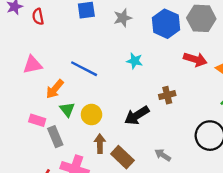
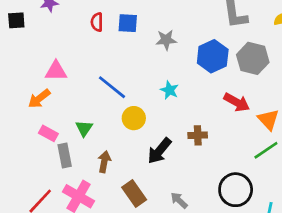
red semicircle: (38, 17) -> (97, 22), moved
orange arrow: (55, 89) -> (39, 99), moved
yellow circle: (91, 115) -> (134, 118), moved
black arrow: (137, 115) -> (159, 151), turned -30
brown arrow: (100, 144) -> (104, 162), moved

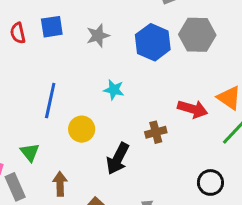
blue line: (112, 87) -> (50, 101), turned 76
red arrow: (237, 102) -> (193, 109), moved
black circle: (236, 190) -> (210, 182), size x0.7

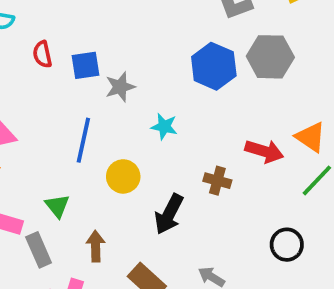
blue square: (52, 27) -> (86, 65), moved
gray star: (98, 36) -> (120, 87), moved
brown cross: (156, 132) -> (217, 181), turned 30

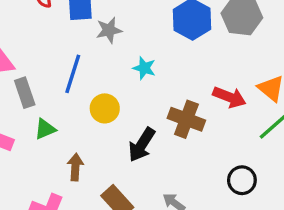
brown cross: (217, 181) -> (186, 119), size x1.5
green triangle: (57, 206) -> (45, 129), turned 40
gray rectangle: (39, 250) -> (25, 93), moved

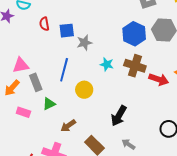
brown cross: (186, 119) -> (135, 66), moved
black arrow: (142, 145) -> (119, 116), moved
brown arrow: (75, 167) -> (68, 126), turned -126

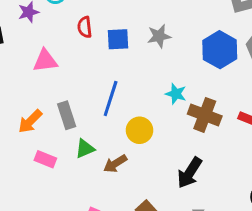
gray star: (84, 43) -> (159, 36), moved
pink triangle: (21, 65) -> (45, 61), moved
brown cross: (135, 66) -> (205, 115), moved
brown arrow: (68, 126) -> (115, 164), moved

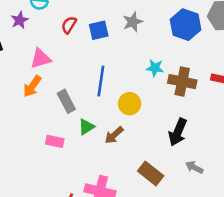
red semicircle: (85, 27) -> (69, 25), turned 48
orange arrow: (30, 121) -> (32, 86), moved

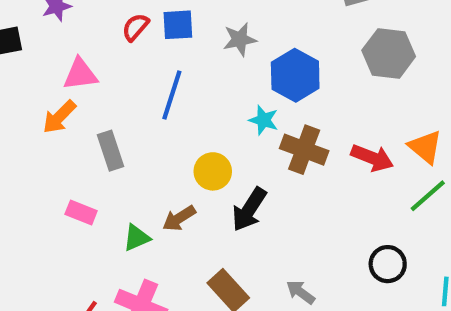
blue hexagon: (186, 25) -> (295, 75), moved
blue square: (99, 30) -> (178, 25), moved
blue line: (101, 81) -> (172, 95), moved
green triangle: (86, 127) -> (137, 238), moved
black arrow: (178, 132) -> (249, 209), moved

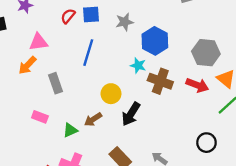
gray hexagon: (389, 53) -> (206, 53), moved

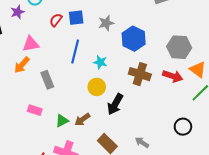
cyan star: (138, 65) -> (100, 62), moved
brown arrow: (93, 119) -> (82, 119), moved

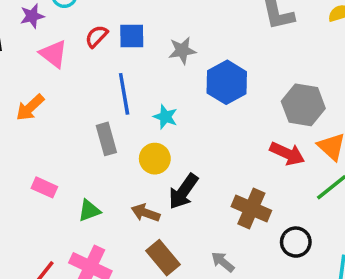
pink triangle: (31, 44) -> (53, 54), moved, turned 42
blue line: (75, 51) -> (124, 94), turned -30
brown cross: (140, 74) -> (251, 208), moved
gray rectangle: (47, 80) -> (106, 139), moved
brown arrow: (82, 119) -> (145, 213), moved, turned 49

